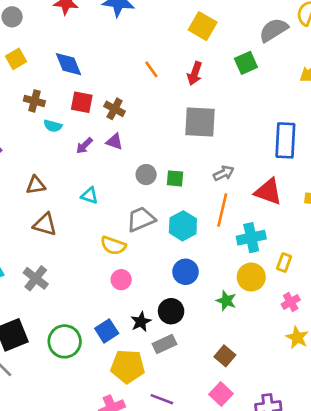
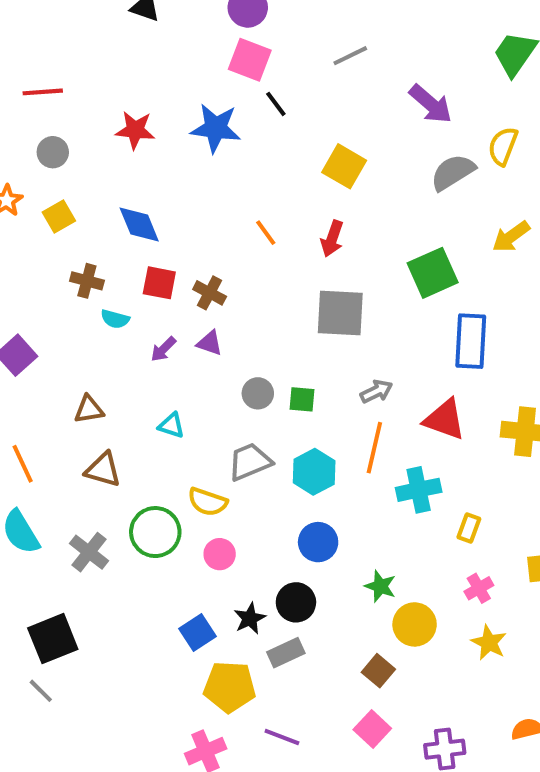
green square: (246, 63) -> (433, 273), moved, size x1.4
yellow circle: (251, 277) -> (415, 624), moved
green circle: (65, 341) -> (155, 532), moved

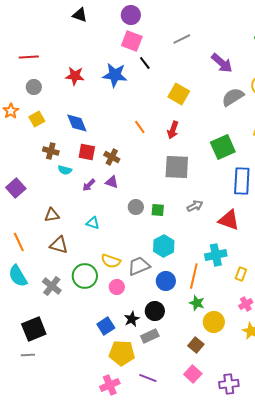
orange line: (374, 448) -> (194, 276), moved
gray trapezoid: (250, 462) -> (139, 266), moved
gray line: (41, 691) -> (28, 355), turned -48

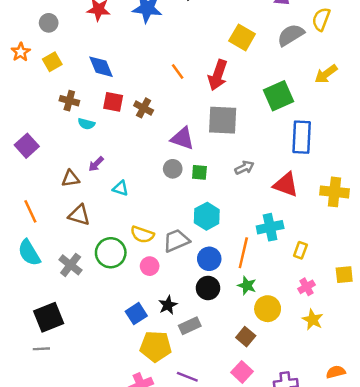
yellow square: (179, 94) -> (242, 37), moved
red arrow: (173, 130) -> (218, 75), size x1.4
purple triangle: (112, 182) -> (182, 138), moved, size x1.5
purple arrow: (89, 185) -> (96, 164), moved
black circle: (155, 311) -> (208, 288), moved

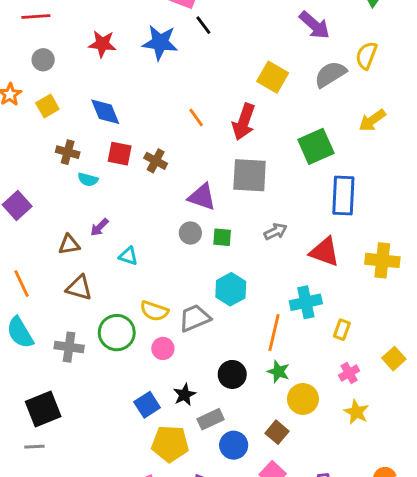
blue circle: (209, 259) -> (234, 445), moved
gray cross: (71, 265) -> (69, 347), turned -30
yellow square: (344, 275) -> (394, 359), turned -36

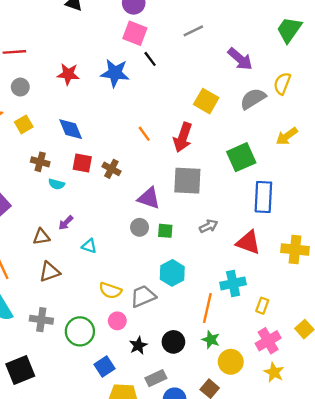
brown triangle: (79, 288) -> (49, 272), turned -35
green circle: (117, 333) -> (80, 331), moved
pink cross: (349, 373) -> (268, 341), size x1.5
black star: (185, 395) -> (138, 345), moved

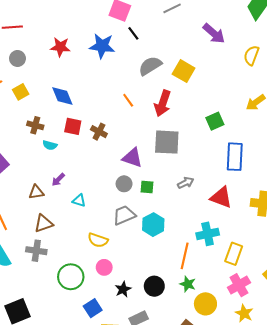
gray semicircle: (253, 99) -> (150, 66), moved
green square: (241, 157) -> (215, 121), size x0.7
gray trapezoid: (143, 296) -> (124, 215), moved
yellow rectangle: (262, 306) -> (234, 254), size x1.5
gray cross: (41, 320) -> (36, 251), moved

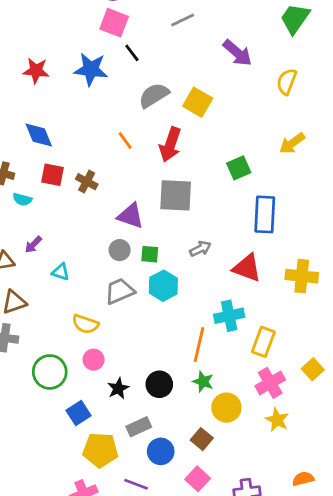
cyan hexagon: (153, 225) -> (163, 286), moved

